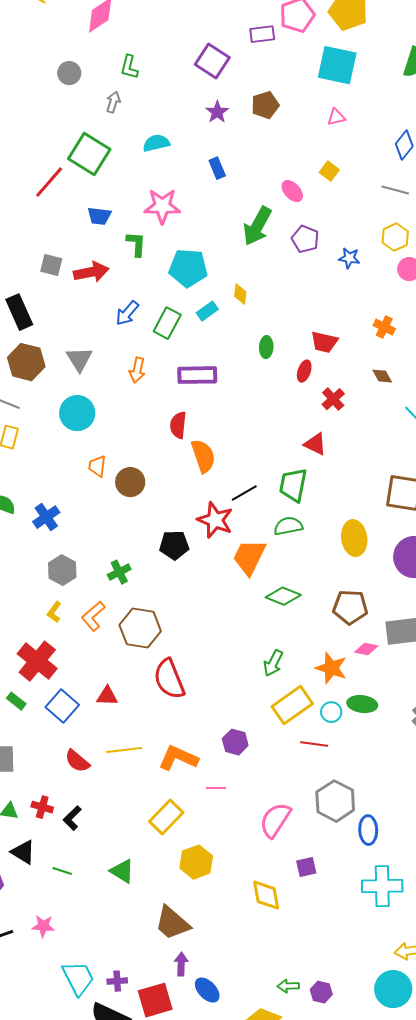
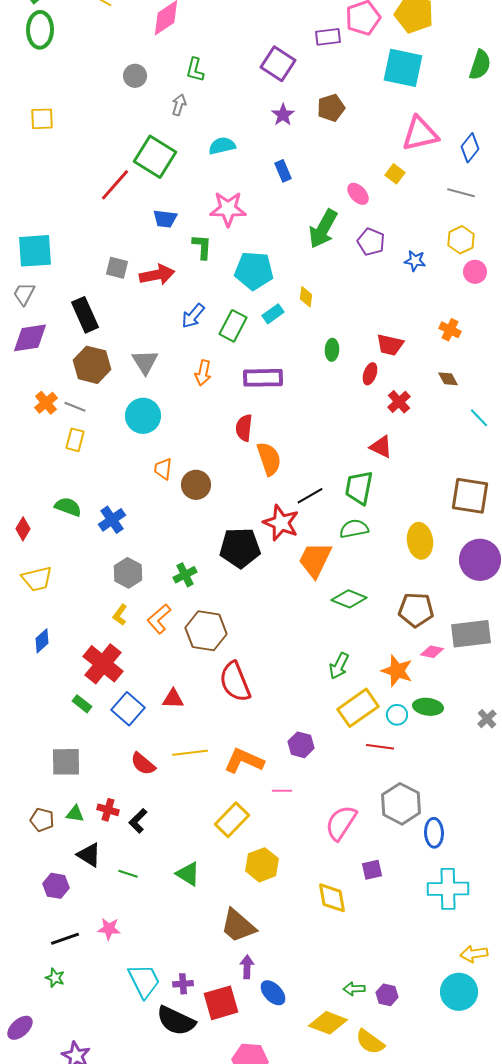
pink triangle: (336, 117) -> (420, 134), moved, size x2.0
black pentagon: (174, 545) -> (240, 548), size x1.4

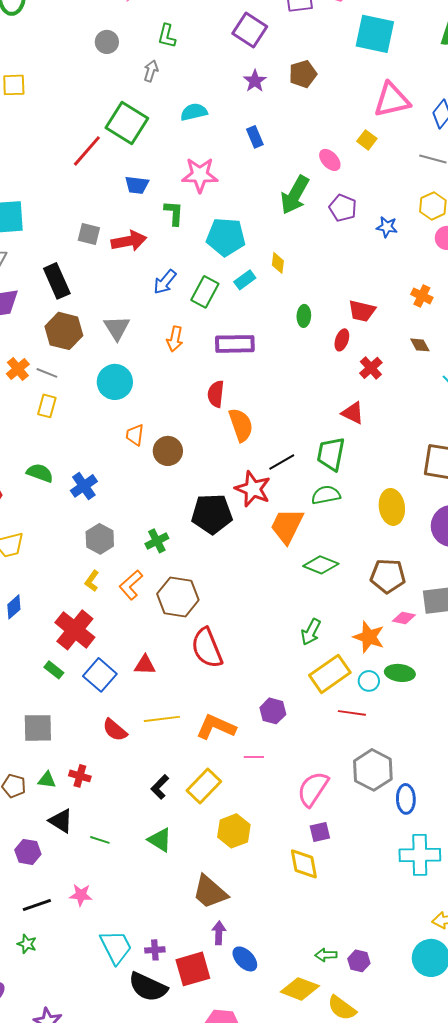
black L-shape: (138, 821) -> (160, 787), moved
purple square: (372, 870) -> (320, 832), moved

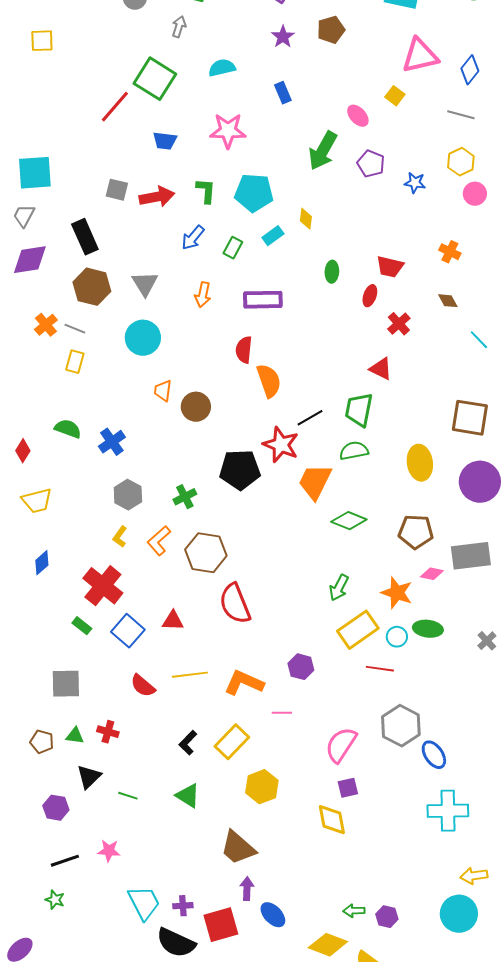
green L-shape: (174, 213) -> (206, 191), moved
green rectangle: (205, 292) -> (233, 248), size x0.7
blue ellipse: (406, 799) -> (434, 755), turned -32
black triangle: (61, 821) -> (89, 777), turned 44

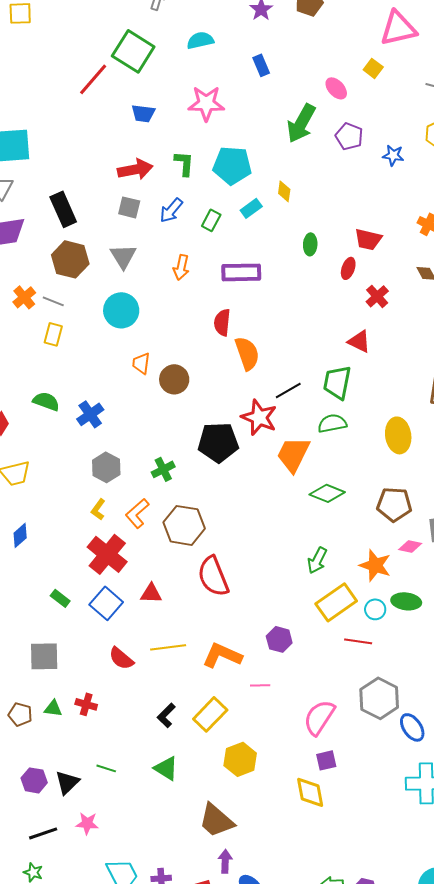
gray square: (117, 190) -> (129, 207), moved
red cross: (103, 586) -> (107, 554), moved
black triangle: (89, 777) -> (67, 782), moved

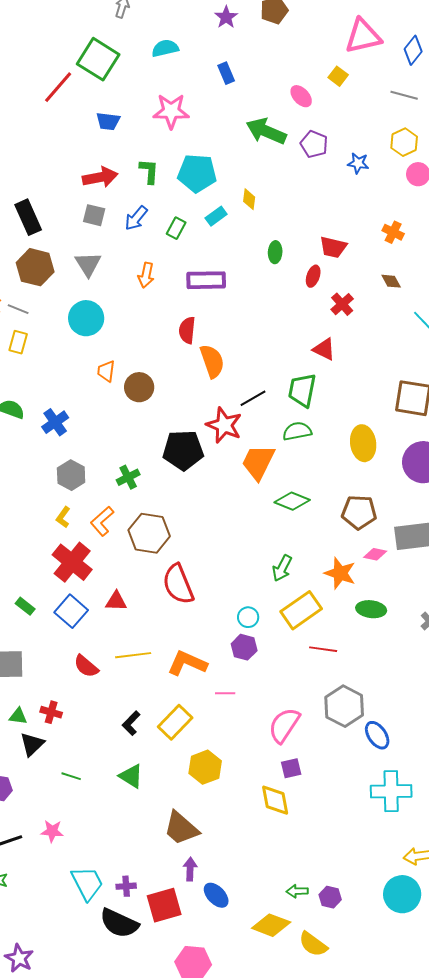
green arrow: (301, 123) -> (266, 131), turned 84
cyan circle: (375, 609) -> (248, 617), moved
black triangle: (67, 782) -> (32, 744), moved

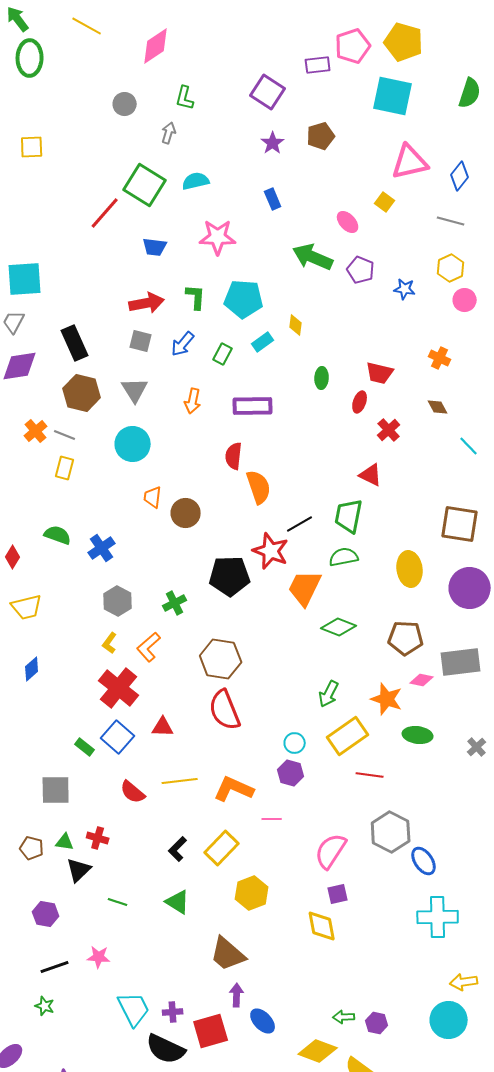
cyan semicircle: (165, 48) -> (196, 181), moved
brown hexagon: (149, 533) -> (221, 659), moved
green rectangle: (25, 606) -> (85, 747), moved

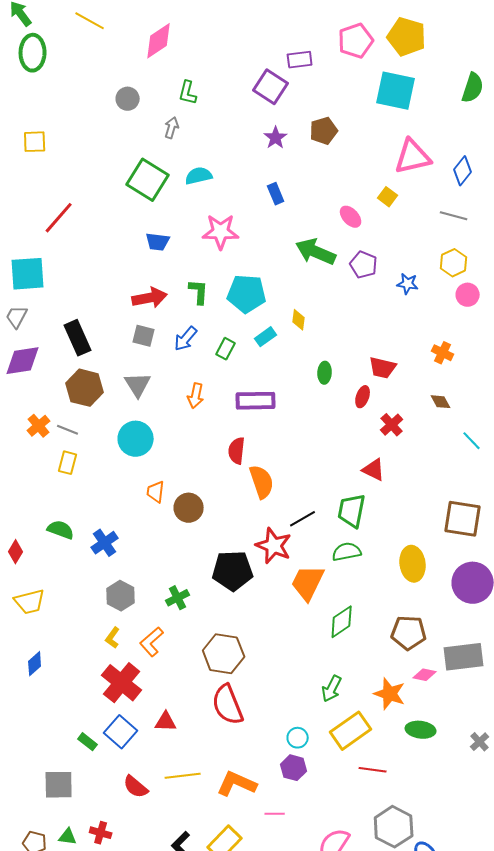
purple rectangle: (318, 65) -> (300, 60), moved
red line: (105, 213) -> (59, 218), moved
green diamond: (339, 627) -> (342, 622), turned -56

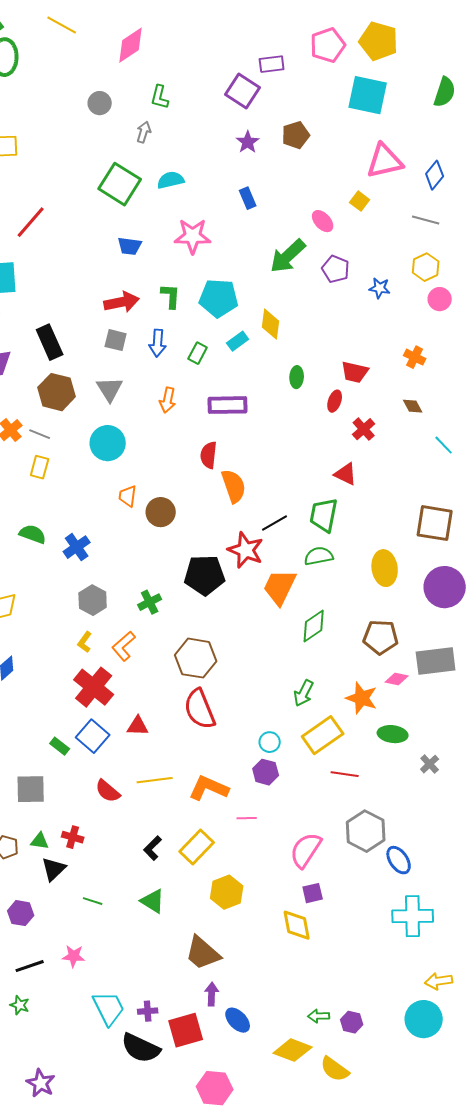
green arrow: (316, 252) -> (288, 256), turned -66
yellow diamond: (299, 320) -> (271, 324), size x1.4
blue arrow: (186, 339) -> (158, 343), turned -36
gray cross: (480, 742) -> (430, 764), moved

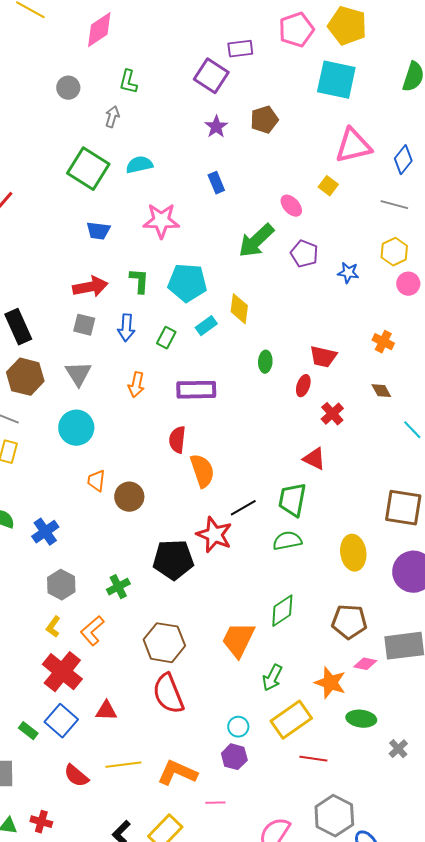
orange trapezoid: (280, 587) -> (238, 640), moved

